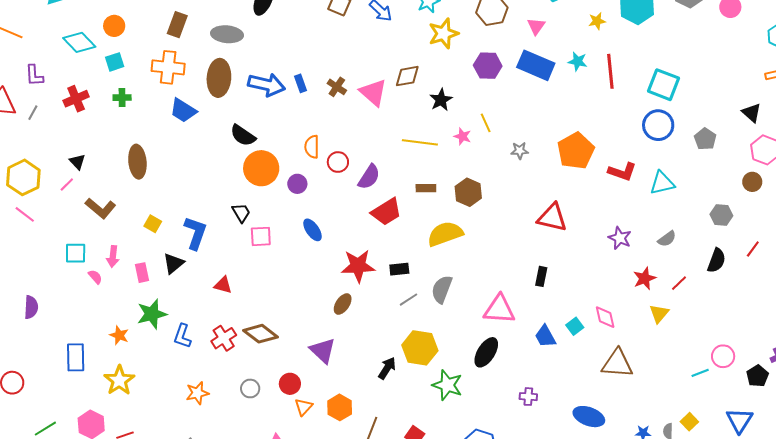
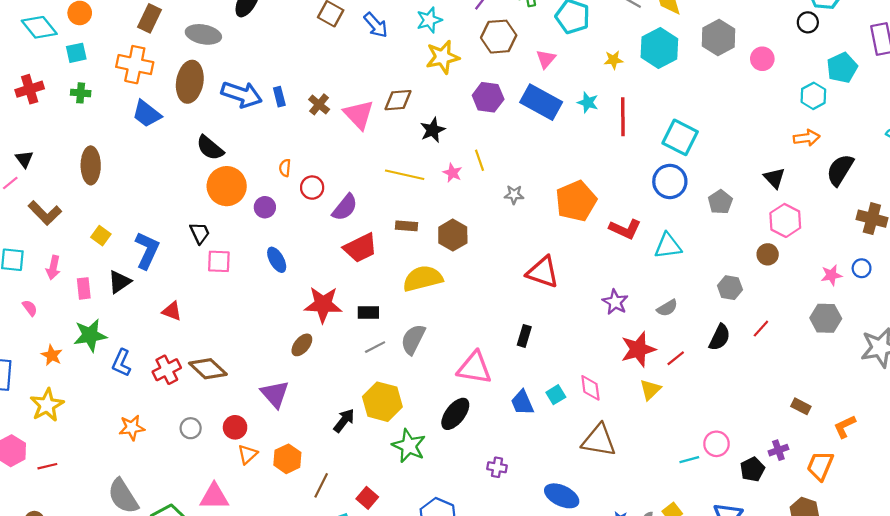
orange semicircle: (312, 147) -> (285, 168), size x0.7
pink semicircle: (95, 277) -> (30, 308), moved
red star: (645, 278) -> (638, 349), size x1.4

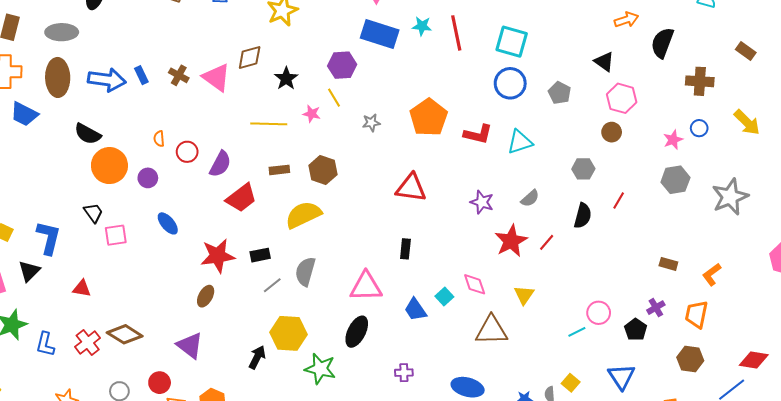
purple hexagon: (488, 97) -> (342, 65), moved
yellow triangle: (650, 390) -> (524, 295), moved

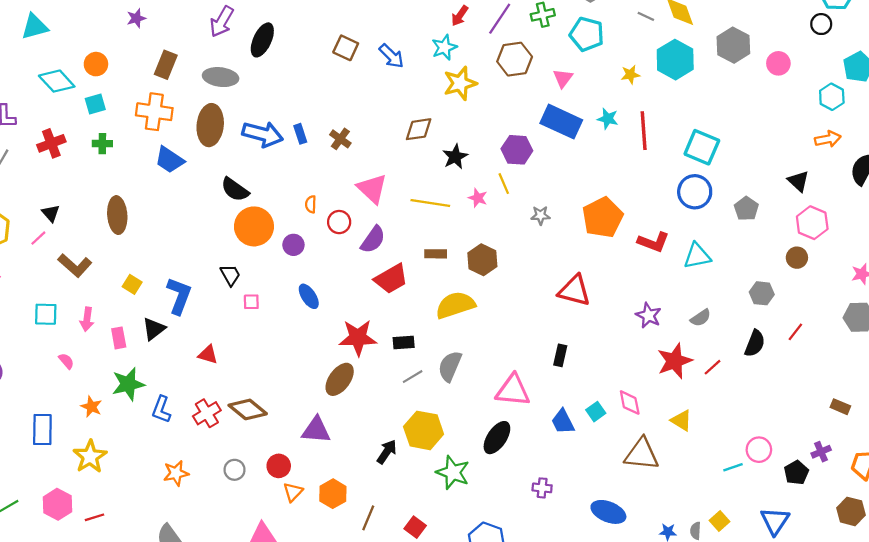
pink triangle: (216, 77) -> (372, 189), moved
pink square: (116, 235) -> (251, 302), size x0.7
yellow triangle: (524, 295) -> (681, 421), turned -40
brown ellipse: (206, 296) -> (340, 379), size x1.4
purple triangle: (190, 345) -> (316, 430), turned -40

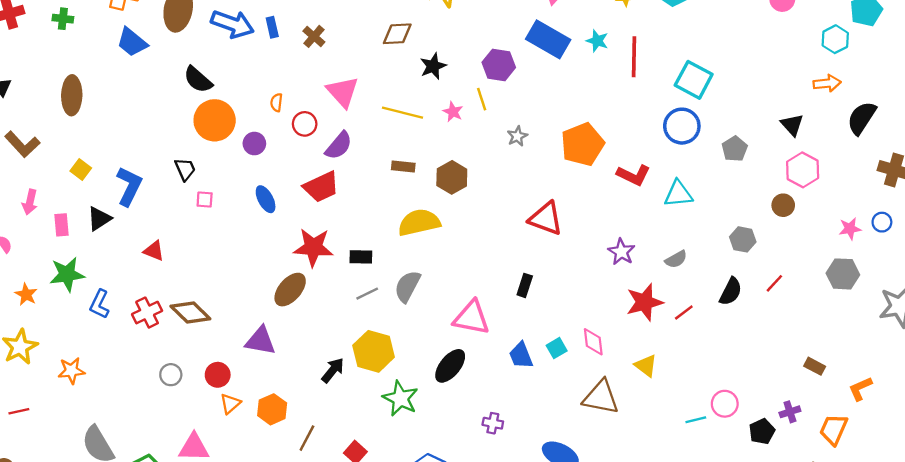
gray star: (540, 215) -> (517, 136), turned -30
red trapezoid: (391, 279) -> (321, 187), moved
orange star: (176, 473) -> (71, 371), moved

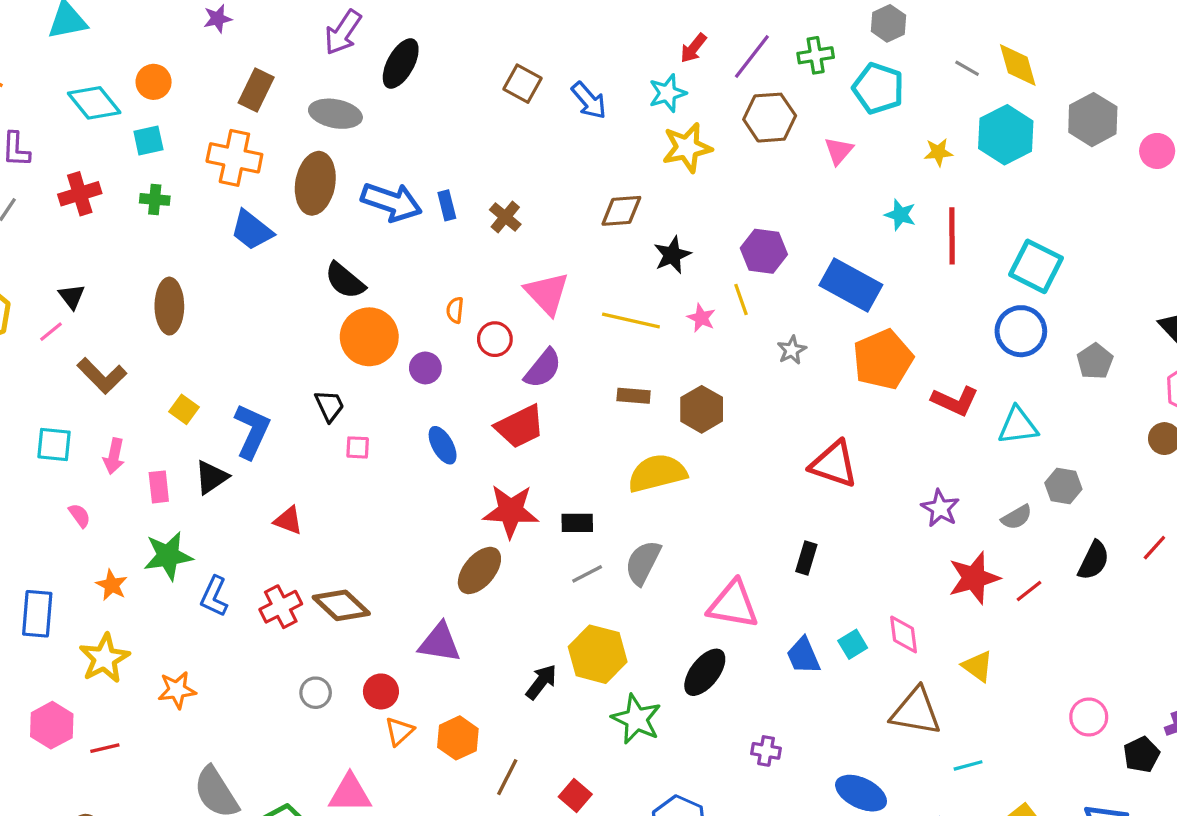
blue rectangle: (548, 39) -> (851, 285), moved
gray hexagon: (743, 239) -> (1063, 486), moved
cyan line: (696, 420) -> (968, 765), moved

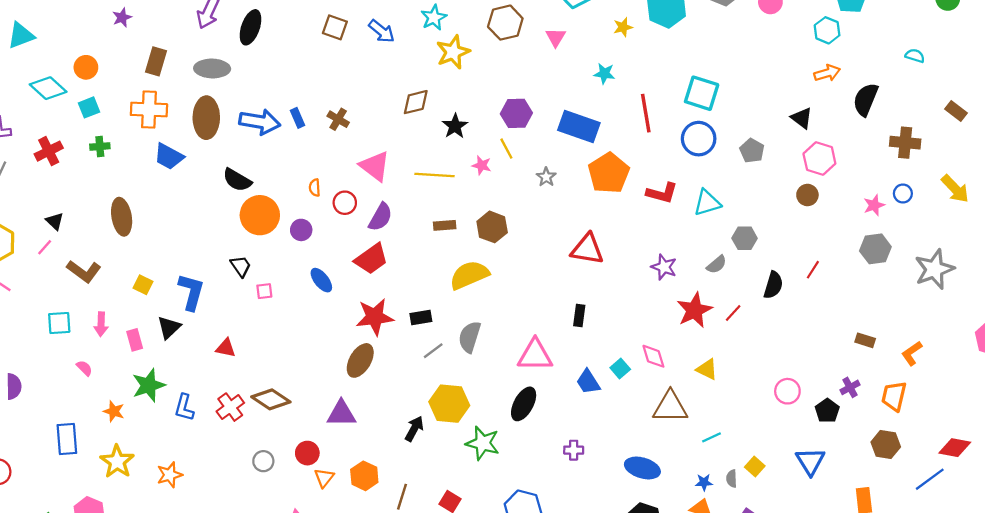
red line: (952, 236) -> (646, 113), moved

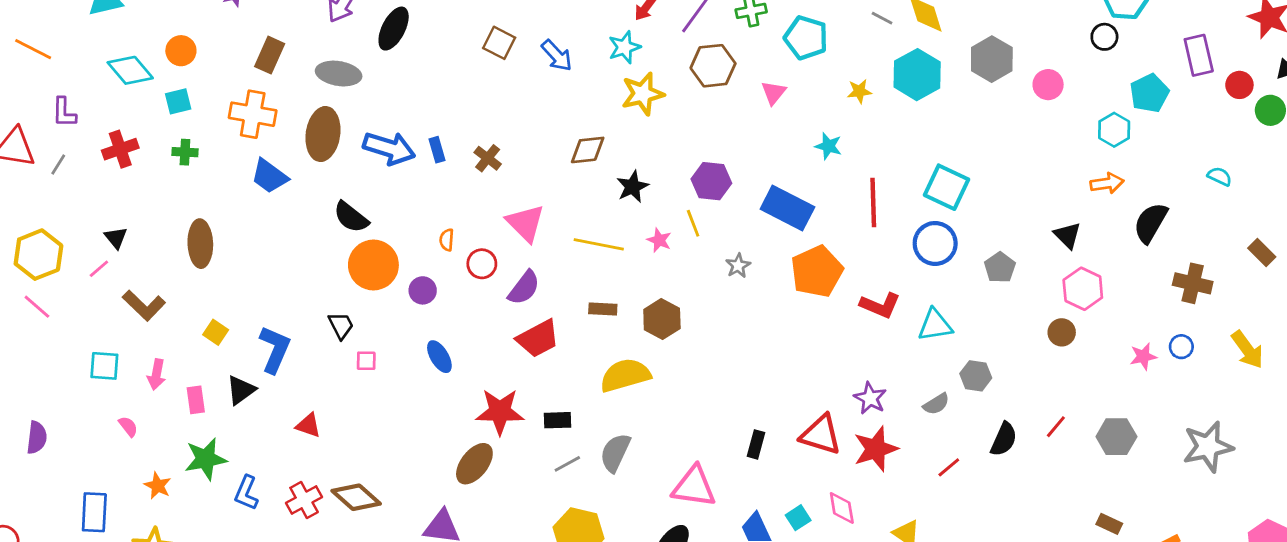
red triangle: (587, 249) -> (821, 435), moved
gray hexagon: (875, 249) -> (1116, 437), moved
red trapezoid: (371, 259) -> (538, 338), moved
red star: (695, 310) -> (876, 449), moved

